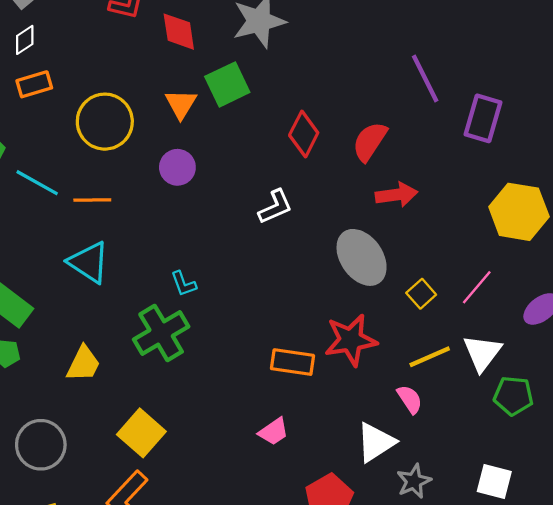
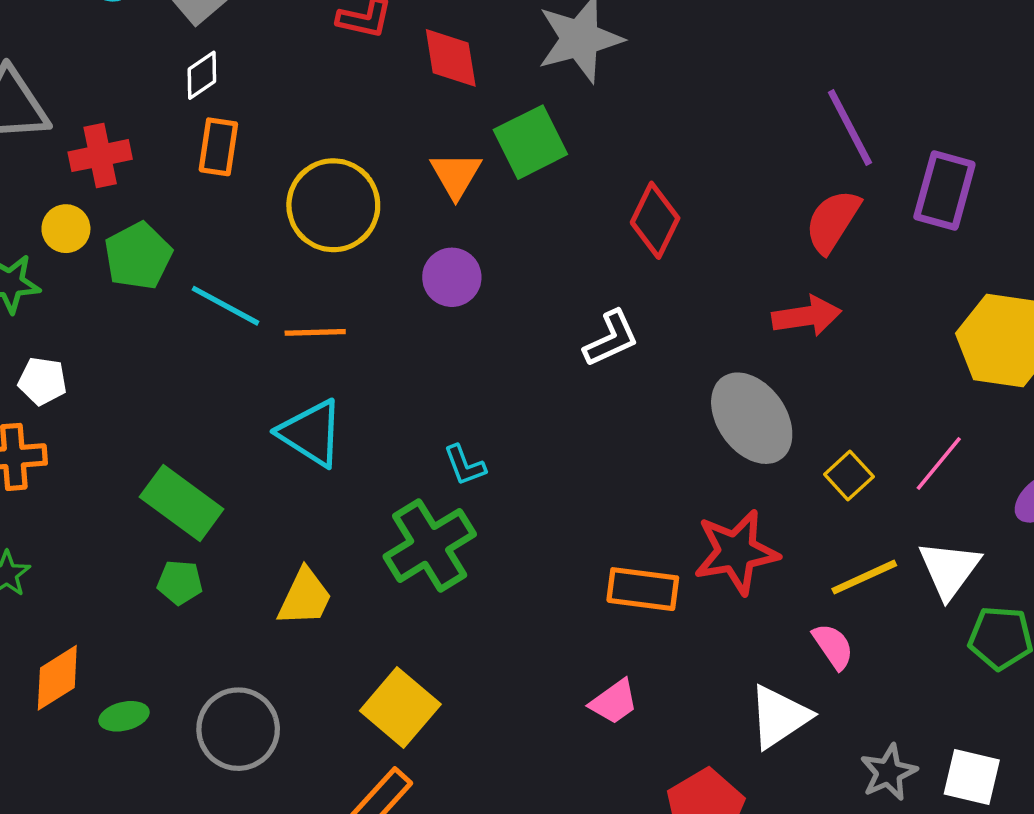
orange rectangle: (34, 84) -> (218, 147), turned -64
red semicircle: (370, 141) -> (833, 221), moved
gray star: (414, 481) -> (889, 772), moved

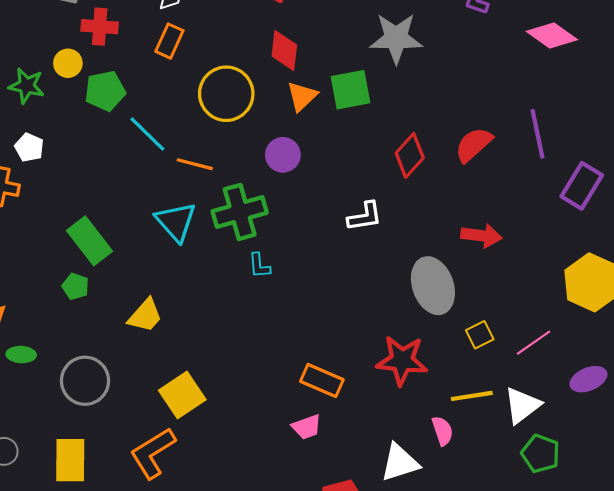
red diamond: (451, 58) -> (284, 50), moved
red semicircle: (833, 221) -> (474, 145), moved
green cross: (430, 545) -> (240, 212), moved
orange rectangle: (643, 589) -> (322, 380), moved

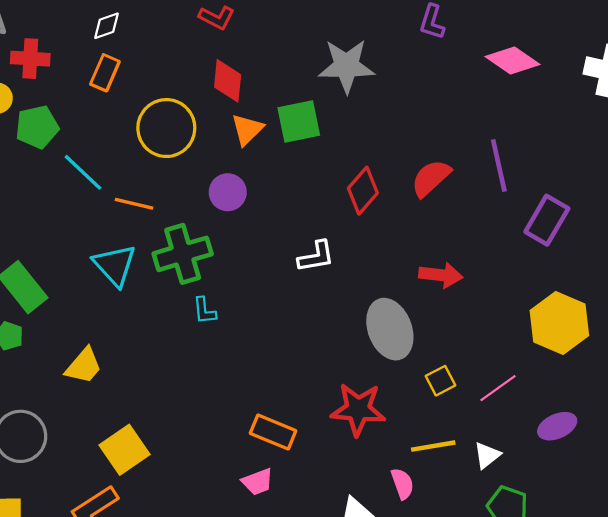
white triangle: (522, 405) -> (487, 455), size x0.7

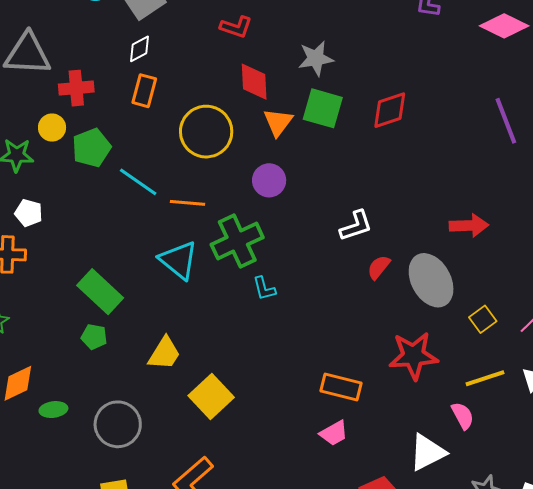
gray star: (346, 66) -> (316, 58), moved, size x0.7
green square: (299, 122) -> (323, 108), turned 36
red semicircle: (431, 178) -> (379, 267), moved, size x0.7
red diamond: (363, 191) -> (390, 110), moved, turned 39
yellow square: (125, 450) -> (211, 397), moved

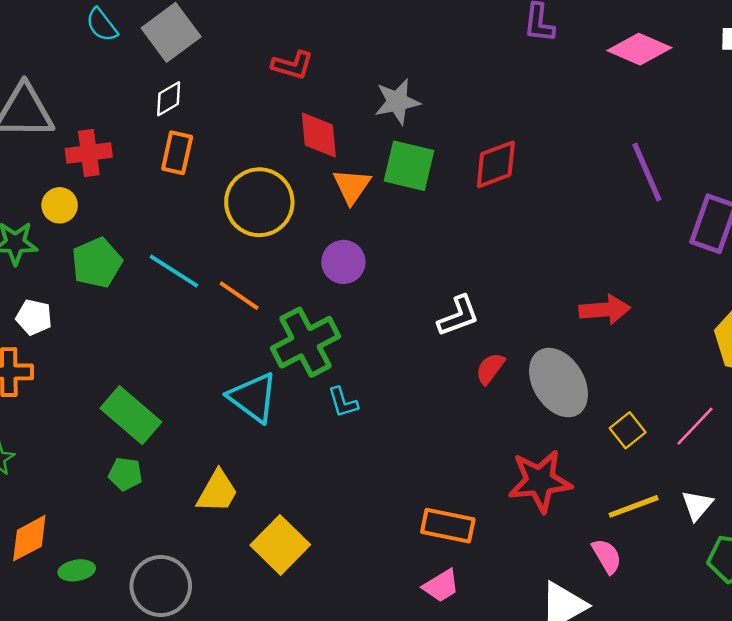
green pentagon: (91, 148) -> (97, 263), moved
orange line: (187, 203) -> (239, 296), turned 32
cyan triangle: (179, 260) -> (253, 397), moved

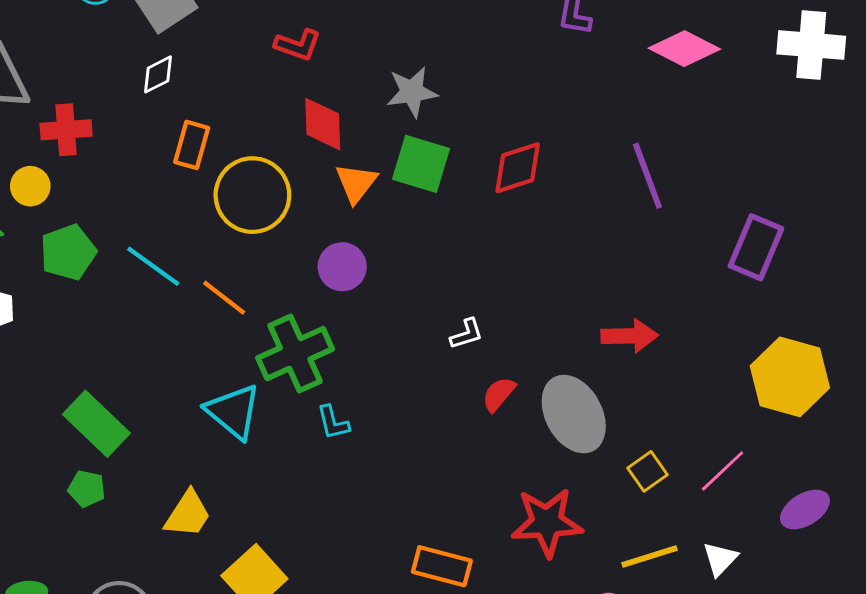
orange rectangle: (177, 153) -> (192, 145), moved
purple line: (647, 172) -> (647, 176), moved
white L-shape: (458, 316) -> (467, 334), size x0.7

